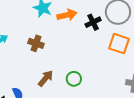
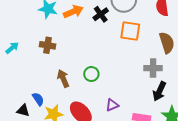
brown arrow: (46, 78) -> (63, 78), turned -54

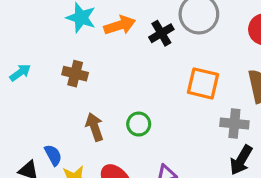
orange square: (130, 31) -> (203, 83), moved

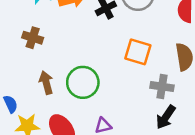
green circle: (139, 124) -> (83, 82), size x1.6

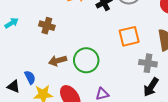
orange square: (138, 52) -> (129, 36), turned -30
brown arrow: (46, 83) -> (58, 61), turned -90

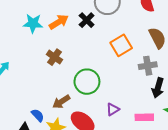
brown cross: (47, 26) -> (55, 57), moved, turned 35
brown arrow: (58, 61) -> (61, 102), moved

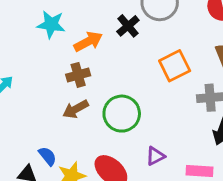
orange arrow: (59, 22) -> (88, 42), moved
brown cross: (55, 57) -> (78, 75), turned 35
brown arrow: (61, 102) -> (76, 109), moved

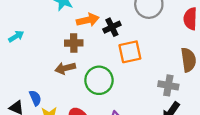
black cross: (128, 26) -> (112, 27), moved
orange square: (175, 66) -> (130, 52), moved

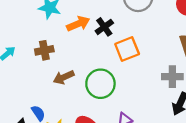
brown cross: (74, 43) -> (44, 50), moved

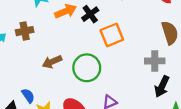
brown cross: (44, 50) -> (25, 31), moved

